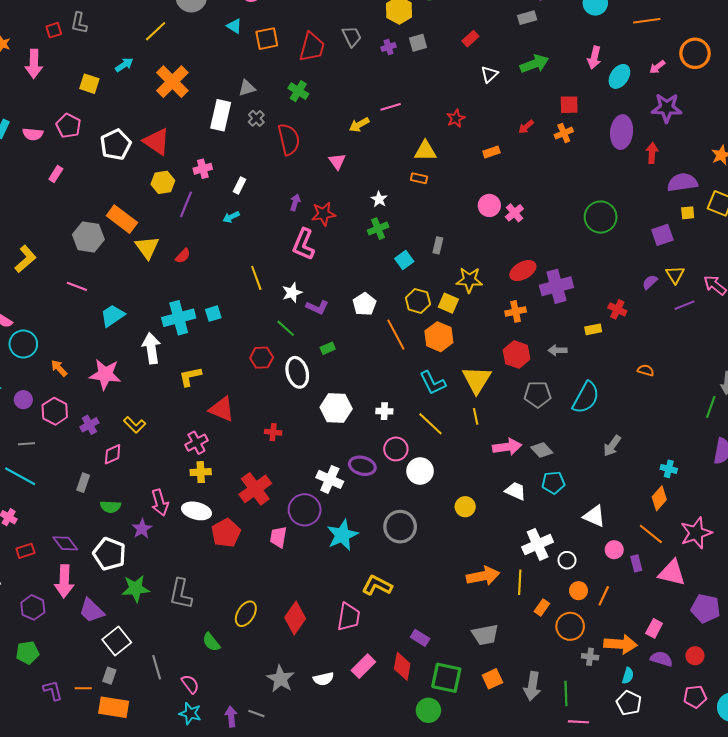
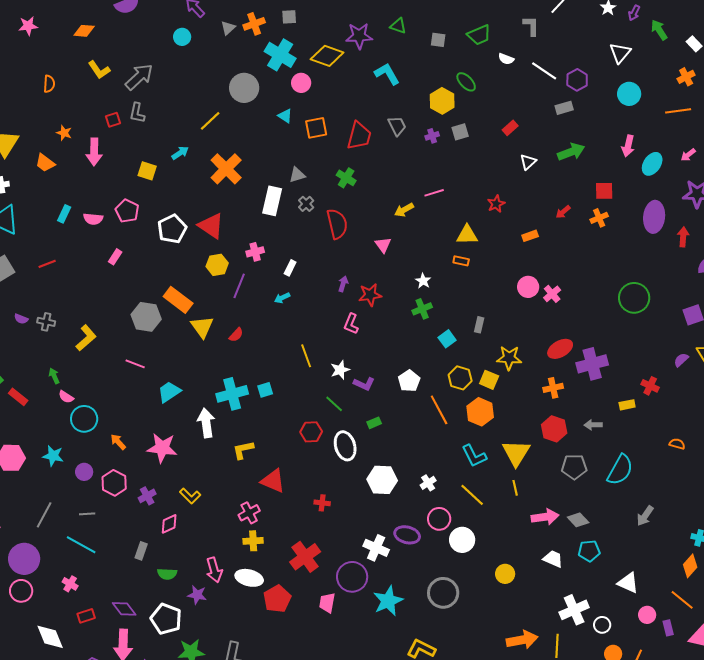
pink L-shape: (304, 244) -> (351, 324), size x0.7
white cross: (384, 411) -> (428, 483), turned -35
purple star: (142, 529) -> (197, 595), turned -30

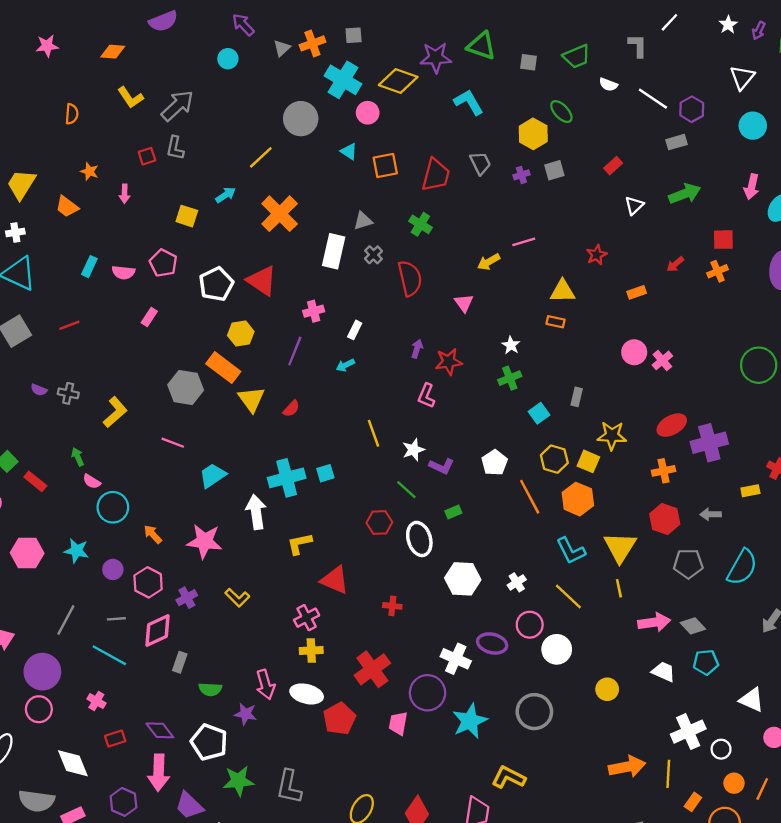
green triangle: (398, 26) -> (482, 46), size x1.5
pink arrow: (94, 152) -> (125, 194), size x0.6
yellow hexagon: (217, 265) -> (241, 333), moved
pink diamond: (169, 524) -> (157, 631), moved, size x1.4

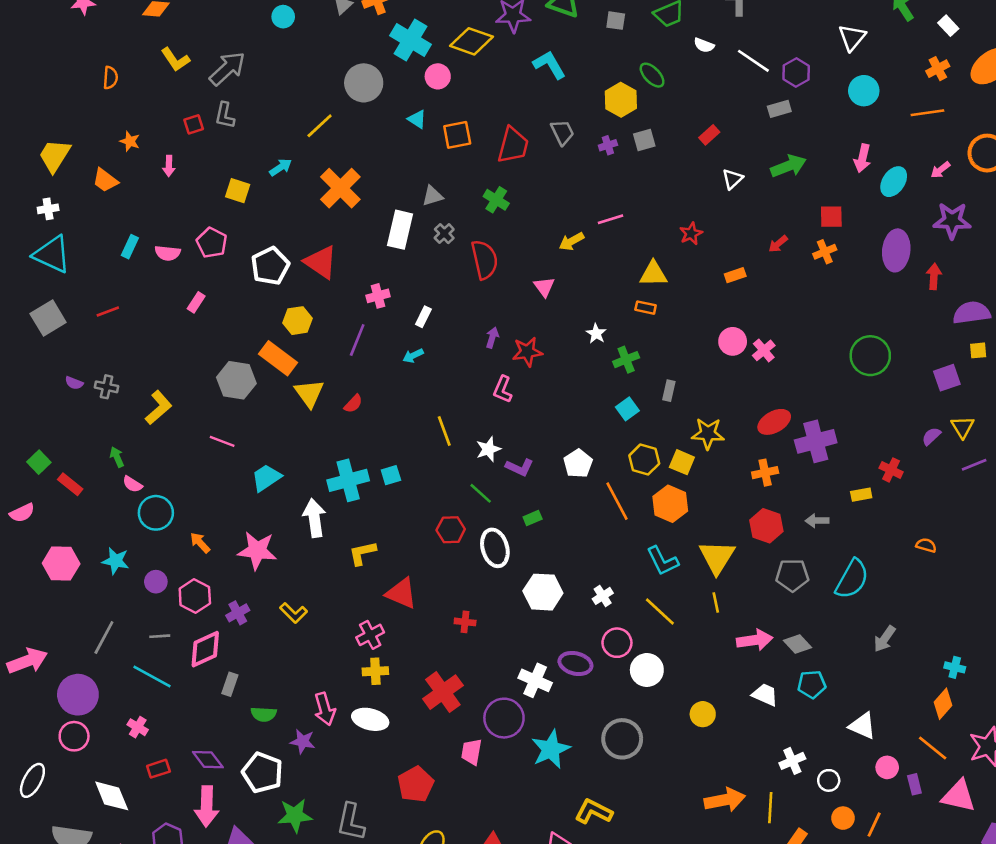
green cross: (510, 378) -> (626, 360), moved
red pentagon: (339, 719) -> (416, 784), moved
white cross: (688, 732) -> (792, 761), size x0.7

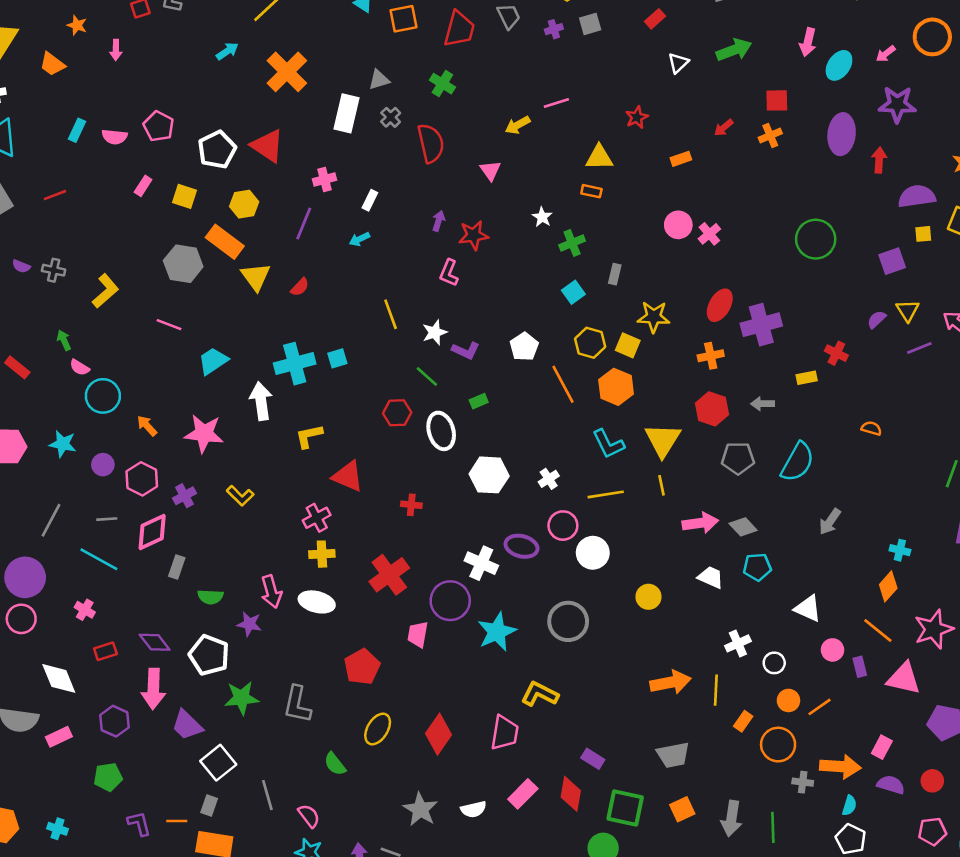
yellow square: (238, 191) -> (185, 196), moved
red ellipse: (774, 422) -> (720, 305), turned -32
yellow line: (660, 612) -> (606, 494), turned -52
orange line: (874, 825) -> (820, 707), turned 30

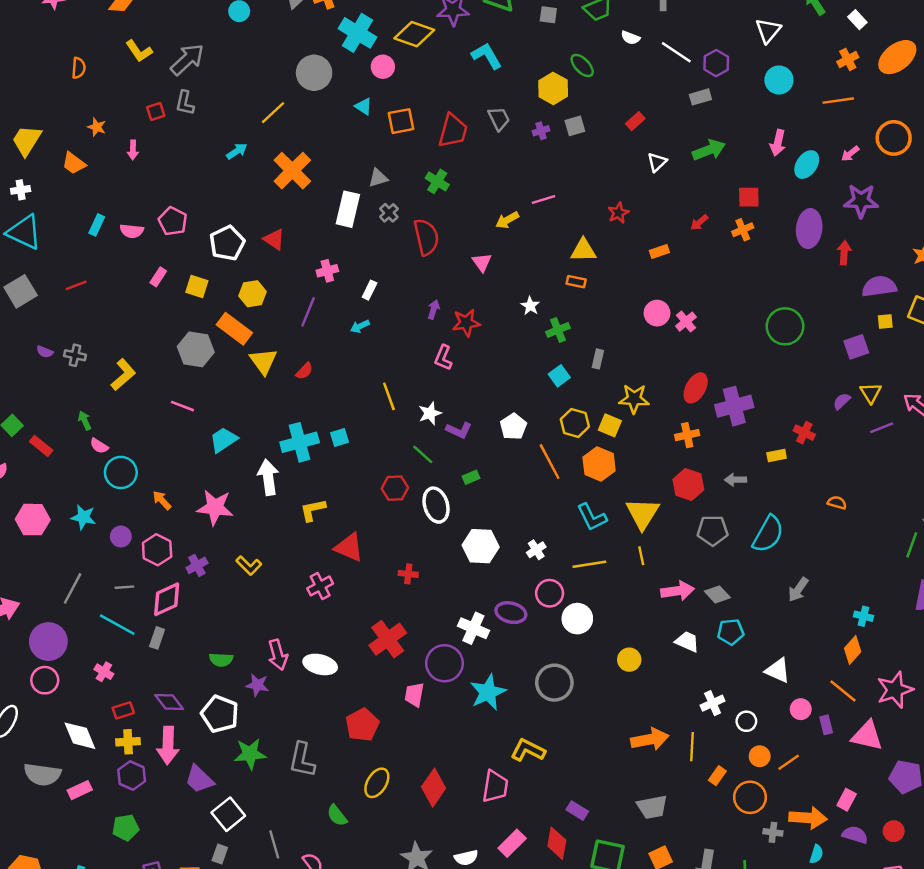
red triangle: (267, 146) -> (274, 239), size x0.7
yellow cross: (322, 554) -> (128, 742), moved
gray rectangle: (177, 567) -> (157, 638), moved

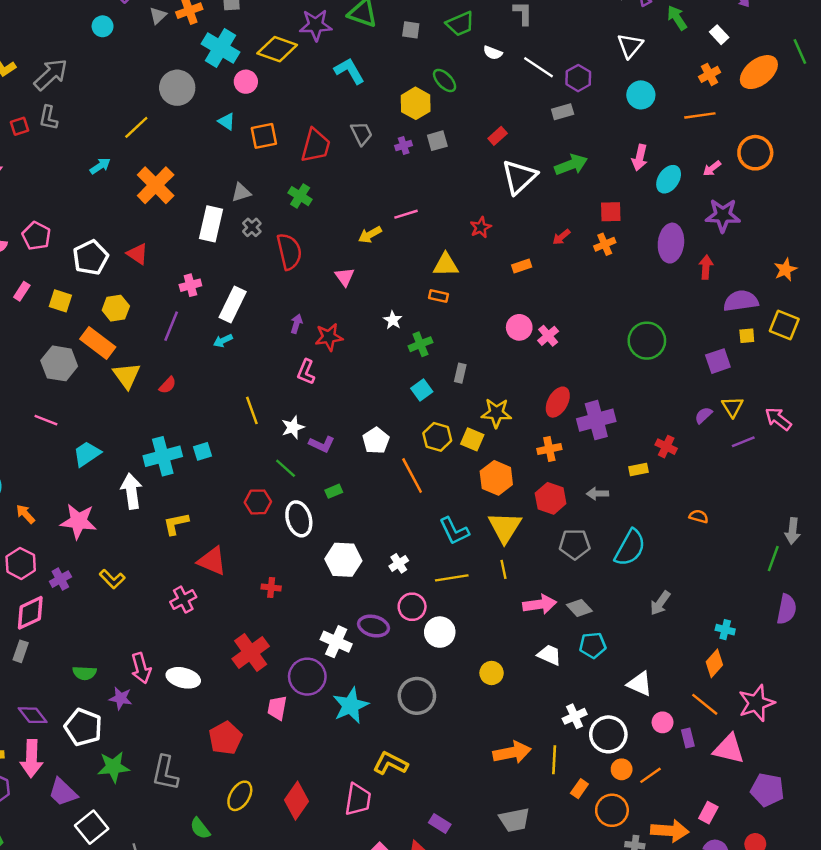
white triangle: (657, 162) -> (519, 177), size x1.8
white rectangle: (370, 290) -> (233, 304), size x1.8
orange hexagon: (599, 464) -> (496, 478), moved
white circle: (746, 721) -> (608, 734), size x1.8

